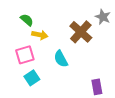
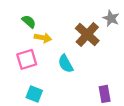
cyan square: (32, 78) -> (34, 94), moved, turned -35

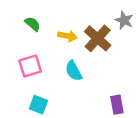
yellow arrow: (43, 38) -> (67, 36), moved

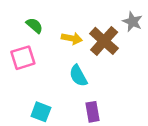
pink square: (30, 66) -> (23, 58), moved
purple rectangle: (117, 105) -> (92, 112), moved

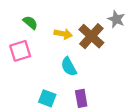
cyan square: (41, 112) -> (47, 98), moved

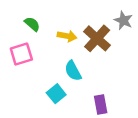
cyan square: (47, 98) -> (56, 94), moved, turned 30
purple rectangle: (81, 98) -> (101, 105), moved

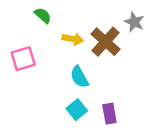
green semicircle: (32, 24) -> (43, 15), moved
cyan square: (56, 94) -> (77, 110), moved

